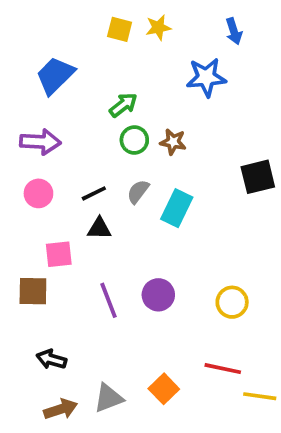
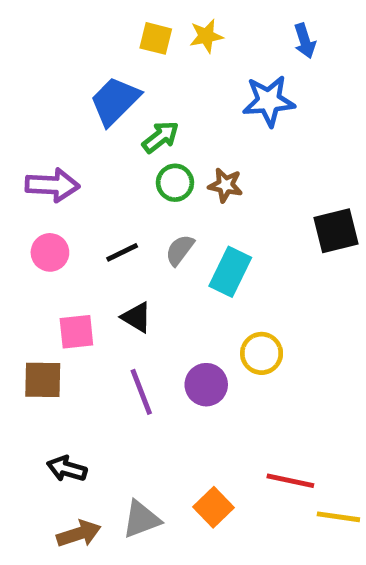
blue trapezoid: (55, 75) -> (115, 101), moved
black triangle: (99, 228) -> (137, 317), moved, turned 30
yellow circle: (232, 302) -> (262, 353), moved

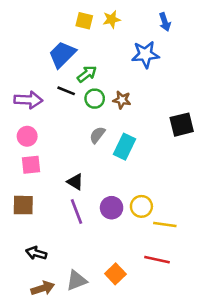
black line: (122, 252) -> (66, 91), moved, turned 48
black triangle: (137, 317) -> (75, 182), moved
pink square: (76, 332) -> (31, 165), moved
yellow circle: (262, 353) -> (141, 206), moved
yellow line: (338, 517) -> (165, 225), moved

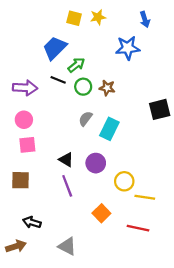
purple circle: (112, 208) -> (96, 163), moved
orange square: (115, 274) -> (101, 213), moved
gray triangle: (76, 280) -> (67, 246), turned 48
brown arrow: (43, 288) -> (16, 246), moved

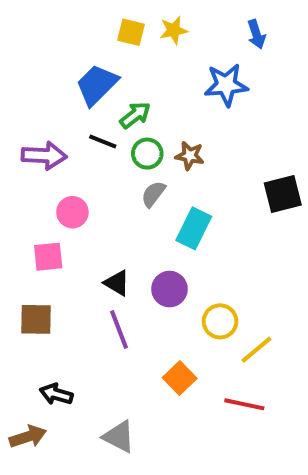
gray semicircle: (85, 119) -> (153, 194), moved
pink circle: (24, 120) -> (72, 212), moved
yellow line: (145, 197) -> (256, 350), turned -48

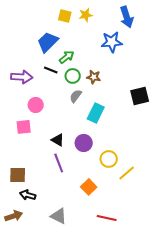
blue arrow: (256, 34) -> (127, 17), size x1.5
brown square: (36, 319) -> (18, 175), moved
red line: (244, 404) -> (107, 218), moved

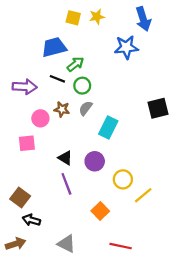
blue trapezoid: (48, 42) -> (54, 47), turned 30
brown star: (94, 77) -> (62, 109), moved
brown square: (18, 175) -> (20, 197), turned 36

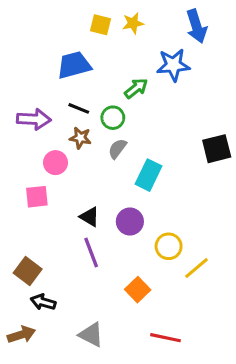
green arrow: (75, 64) -> (136, 88), moved
brown star: (62, 109) -> (80, 138), moved

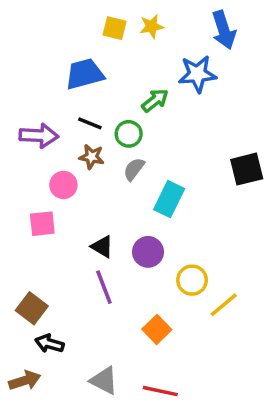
red line: (166, 338) -> (160, 391), moved

